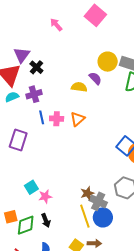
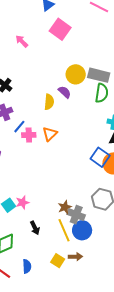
yellow semicircle: (79, 87) -> (49, 102), turned 91
blue line: (42, 117) -> (19, 127), moved, turned 56
pink star: (45, 196) -> (22, 202), moved
black arrow: (46, 220) -> (35, 228), moved

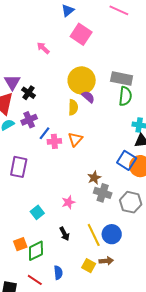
yellow circle: (76, 74) -> (82, 80), moved, size x1.4
pink star: (22, 202) -> (68, 202), moved
brown star: (65, 207) -> (94, 178), moved
gray cross: (76, 215) -> (103, 193), moved

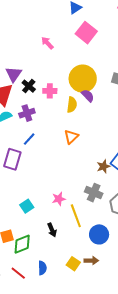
blue line: (45, 133) -> (29, 139), moved
pink cross: (54, 141) -> (50, 91), moved
brown star: (94, 178) -> (103, 166), moved
yellow line: (94, 235) -> (76, 216), moved

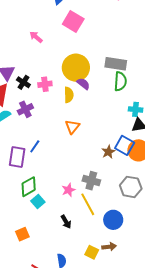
blue line: (29, 139) -> (35, 146), moved
gray cross: (94, 193) -> (91, 181), moved
green diamond: (22, 244) -> (29, 187), moved

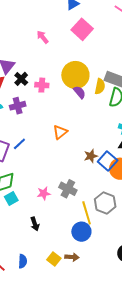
yellow semicircle: (69, 95) -> (100, 86), moved
brown star: (108, 152) -> (91, 156), moved
yellow line: (88, 204) -> (87, 213), moved

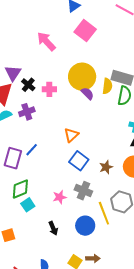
pink arrow: (43, 37) -> (46, 41), size x1.5
brown star: (91, 156) -> (106, 167), moved
blue square: (108, 161) -> (79, 161), moved
blue circle: (81, 232) -> (85, 226), moved

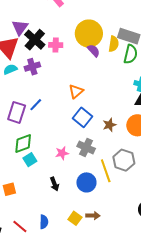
black cross: (28, 85) -> (35, 40), size x1.5

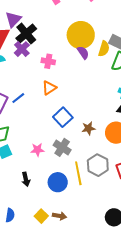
pink cross: (56, 45) -> (48, 61), moved
purple cross: (32, 67) -> (22, 49), moved, turned -35
orange triangle: (76, 91) -> (49, 88), moved

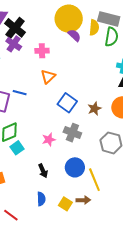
blue line: (18, 98) -> (20, 93), turned 64
yellow line: (78, 173) -> (94, 180), moved
blue semicircle: (10, 215) -> (41, 199), moved

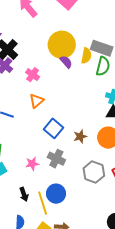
pink cross: (42, 51) -> (33, 75), turned 32
yellow line: (94, 180) -> (43, 203), moved

